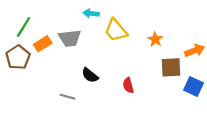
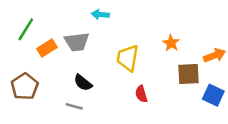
yellow trapezoid: (116, 30) -> (128, 58), moved, turned 50
brown pentagon: (18, 57) -> (25, 86), moved
black semicircle: (90, 75) -> (83, 83), moved

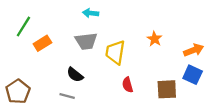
gray trapezoid: (77, 42) -> (86, 41), moved
brown square: (188, 74) -> (167, 89), moved
brown pentagon: (25, 86) -> (18, 92), moved
blue square: (213, 95) -> (193, 75), moved

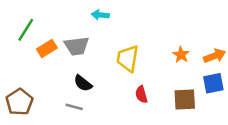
orange star: (154, 39) -> (181, 55), moved
gray trapezoid: (86, 41) -> (77, 46), moved
blue square: (193, 75) -> (213, 83), turned -36

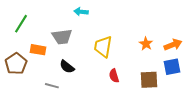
orange rectangle: (47, 48) -> (38, 50), moved, turned 42
brown pentagon: (20, 102) -> (16, 64), moved
gray line: (74, 107) -> (52, 86), moved

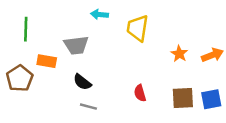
green line: (21, 24) -> (26, 29), turned -30
yellow trapezoid: (103, 47) -> (138, 28), moved
blue square: (172, 67) -> (211, 99), moved
gray line: (52, 86) -> (88, 107), moved

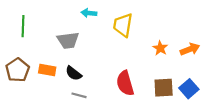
orange rectangle: (47, 61) -> (47, 70), moved
red semicircle: (140, 93) -> (125, 83), size x1.6
blue square: (211, 99) -> (189, 89), turned -30

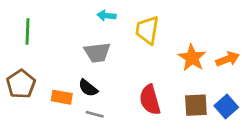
gray trapezoid: (68, 40) -> (97, 52), moved
orange star: (160, 48) -> (192, 58), size x1.5
orange rectangle: (47, 70) -> (62, 97), moved

